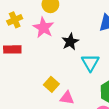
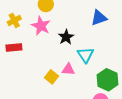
pink triangle: (67, 98) -> (68, 69), moved

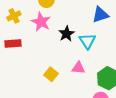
cyan triangle: (86, 55) -> (87, 41), moved
pink triangle: (68, 69) -> (78, 68), moved

